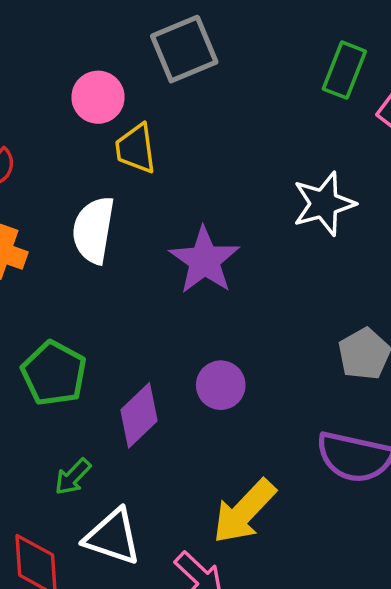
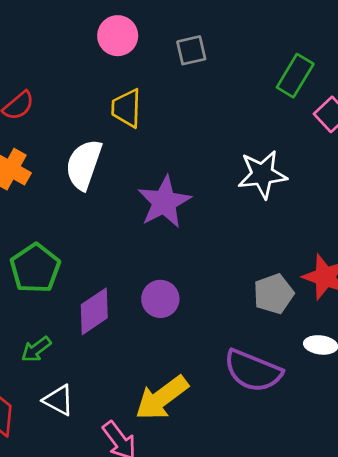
gray square: (184, 49) -> (191, 50), moved, size x0.6
pink circle: (98, 97) -> (118, 36), moved
white triangle: (113, 537) -> (59, 400), size x0.7

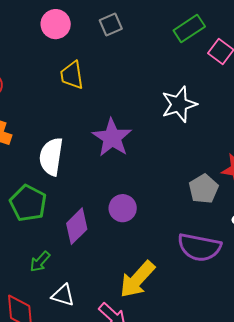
green rectangle: (295, 76) -> (189, 28), turned 36
white semicircle: (84, 165) -> (51, 157), moved

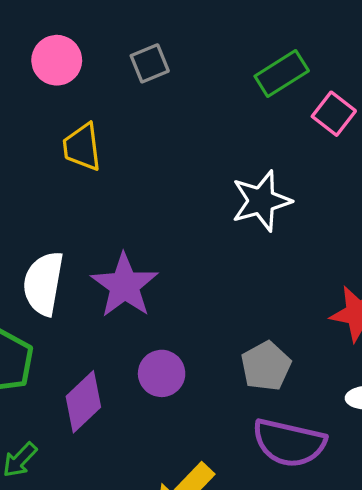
purple star: (112, 138) -> (124, 285), moved
gray pentagon: (204, 189) -> (266, 366), moved

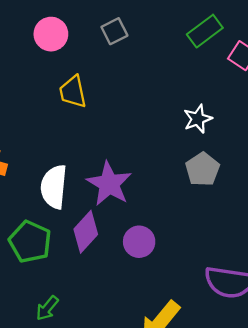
white star: (261, 201) -> (198, 119), size x0.7
gray pentagon: (266, 366) -> (203, 169), moved
purple diamond: (83, 402) -> (86, 232), moved

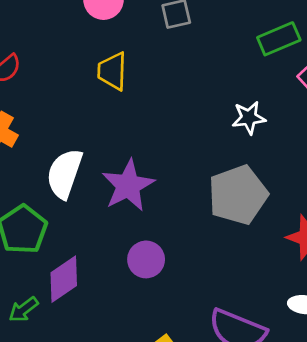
white star: (198, 119) -> (249, 118), moved
gray pentagon: (203, 169) -> (238, 195), size x1.5
purple diamond: (86, 232) -> (64, 279), moved

